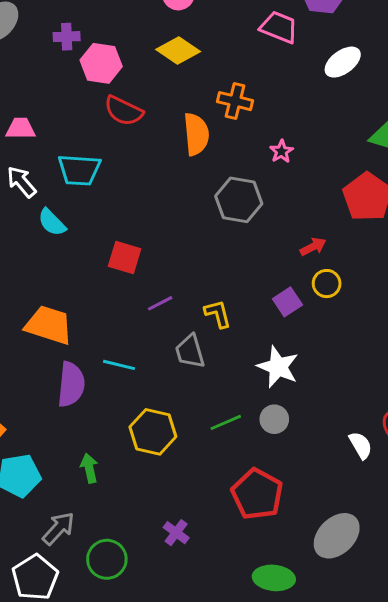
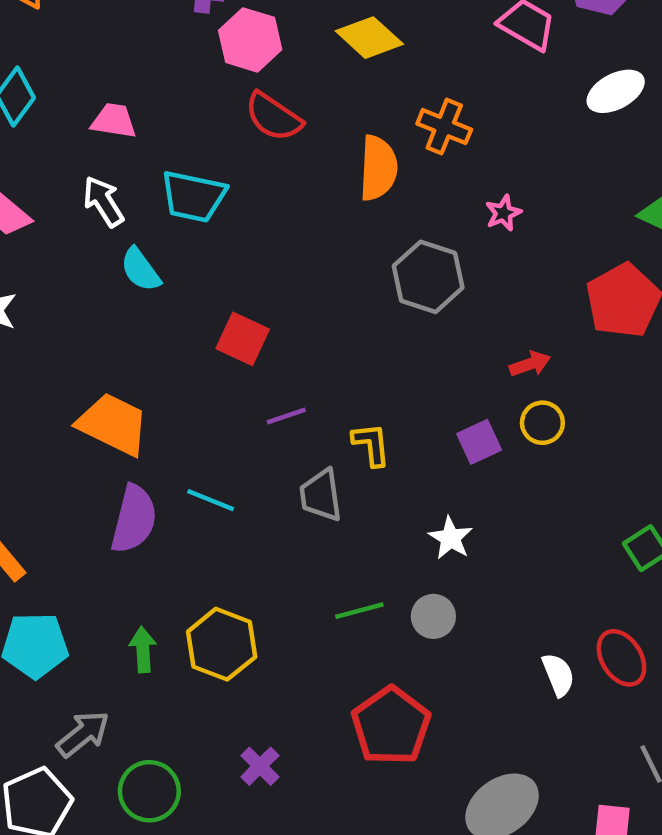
white star: (278, 367) -> (450, 538), size x0.7
yellow hexagon: (153, 432) -> (222, 644), moved

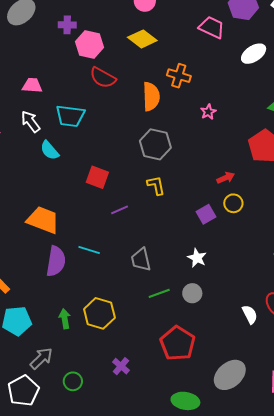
gray hexagon: (428, 277) -> (155, 144), moved
yellow L-shape: (371, 444) -> (156, 185), moved
gray trapezoid: (321, 495) -> (141, 260), moved
green circle: (149, 791) -> (73, 381), size x0.7

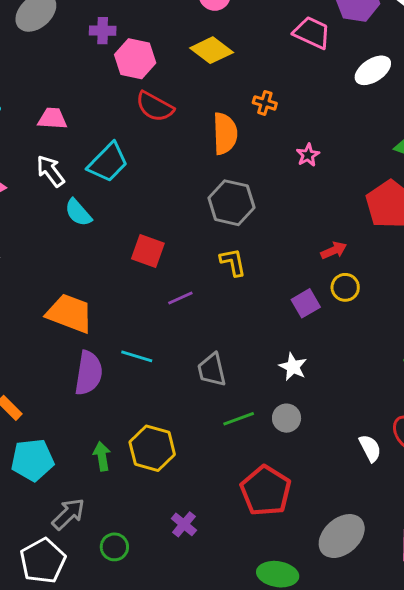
orange cross: (179, 76) -> (265, 103), size x0.7
cyan trapezoid: (70, 116) -> (108, 162), turned -52

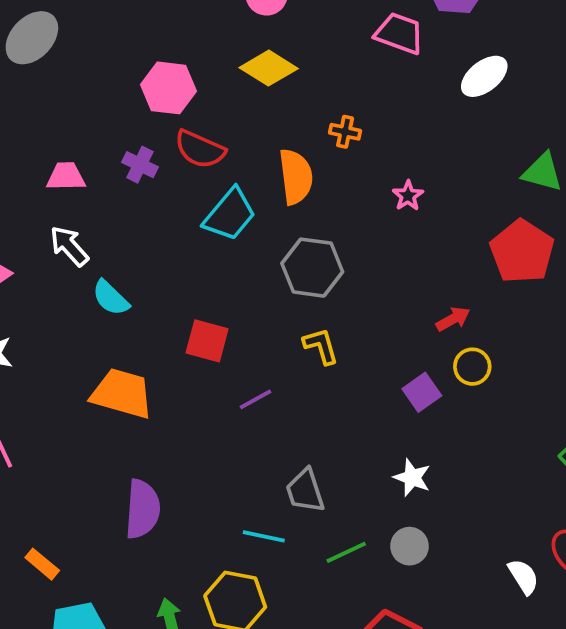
purple cross: (103, 31) -> (140, 165), moved, turned 30
cyan trapezoid: (108, 162) -> (230, 215), moved
orange trapezoid: (70, 313) -> (122, 393), moved
cyan line: (137, 356) -> (264, 536), moved

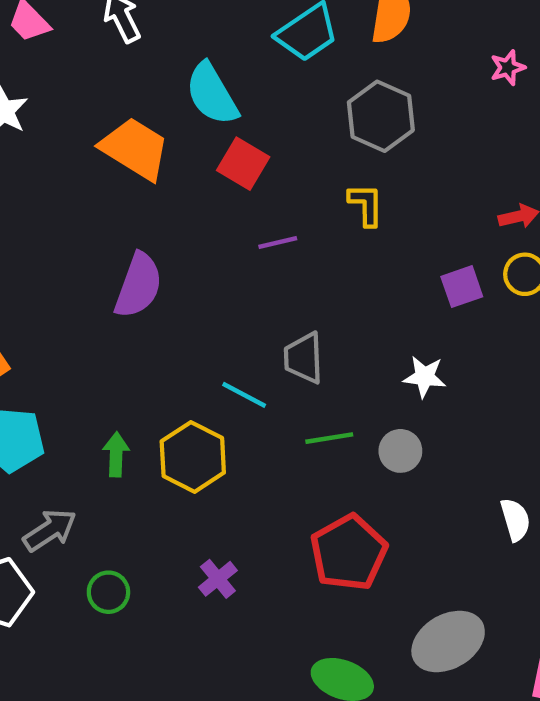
cyan semicircle: (111, 298) -> (212, 94), moved, size x1.4
orange trapezoid: (122, 393) -> (135, 149), moved
white star: (412, 478) -> (425, 377), turned -30
purple semicircle: (142, 509) -> (138, 285), moved

